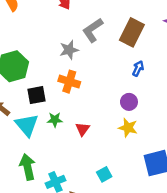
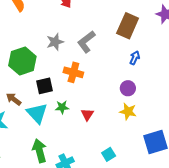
gray L-shape: (93, 30) -> (86, 42), moved
gray star: (69, 50) -> (55, 42), moved

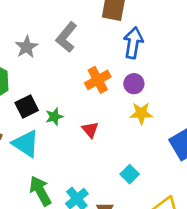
blue arrow: (135, 58) -> (133, 43), size x1.6
orange cross: (73, 72) -> (98, 80), moved, turned -30
green star: (62, 107) -> (54, 117), moved

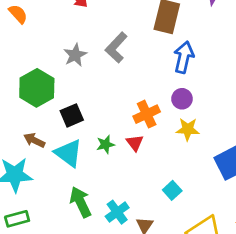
orange cross: (98, 80) -> (147, 114), moved
green star: (54, 117) -> (105, 144), moved

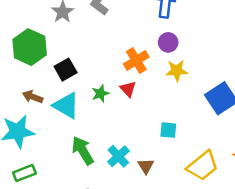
cyan square: (172, 190) -> (168, 130), turned -36

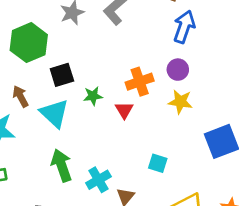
green star: (100, 93) -> (93, 96), moved
brown arrow: (33, 97) -> (20, 96), turned 30

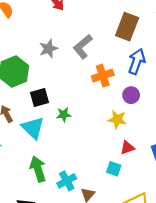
orange cross: (140, 82) -> (103, 76), moved
yellow star: (180, 102) -> (117, 119), moved
red triangle: (124, 110) -> (127, 148), moved, turned 40

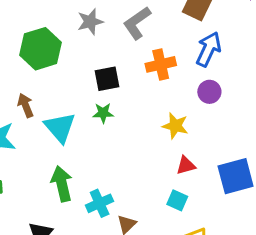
purple circle: (131, 95) -> (209, 92), moved
black square: (40, 98) -> (107, 79), moved
cyan square: (114, 169) -> (177, 200), moved

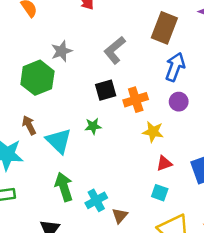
gray star: (90, 22) -> (62, 51), moved
orange cross: (161, 64) -> (136, 100), moved
black square: (107, 79) -> (106, 90), moved

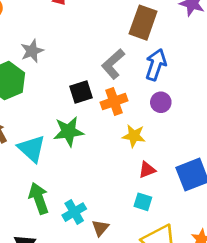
gray L-shape: (115, 50) -> (113, 64), moved
green star: (93, 126) -> (69, 132), size x1.6

